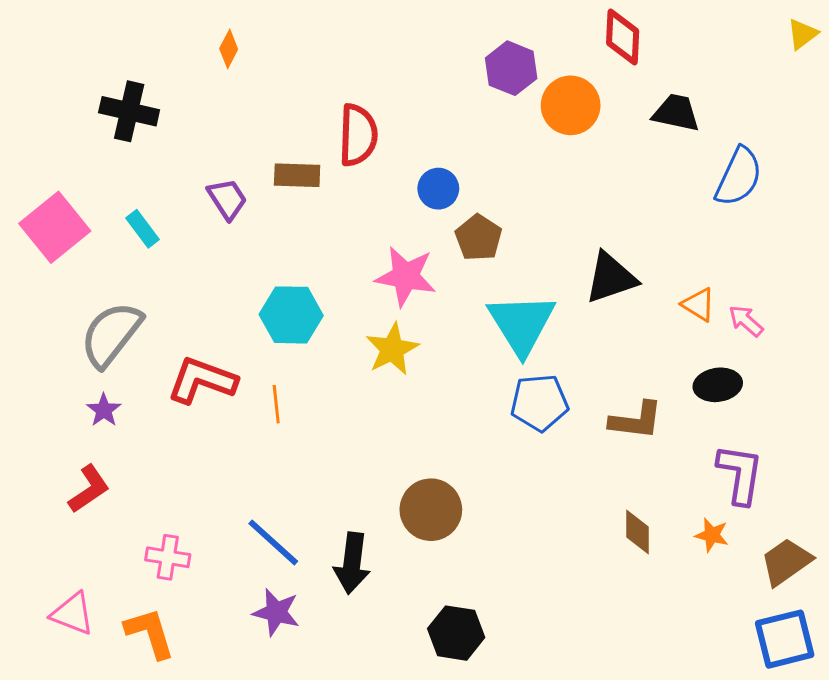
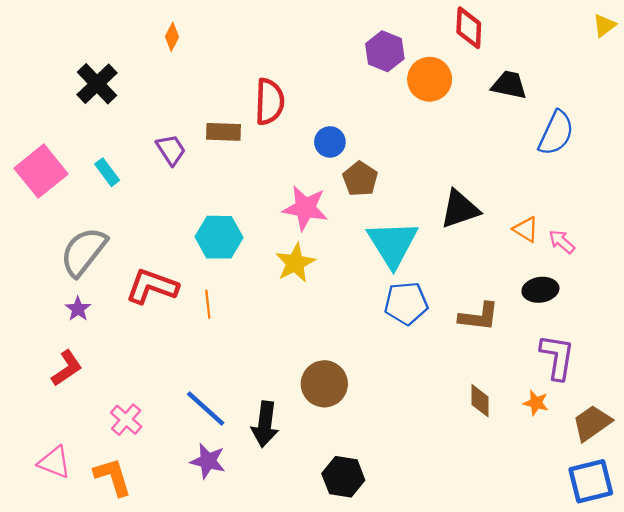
black cross: (129, 111) -> (97, 84), turned 33
pink cross: (168, 557) -> (126, 420), turned 32

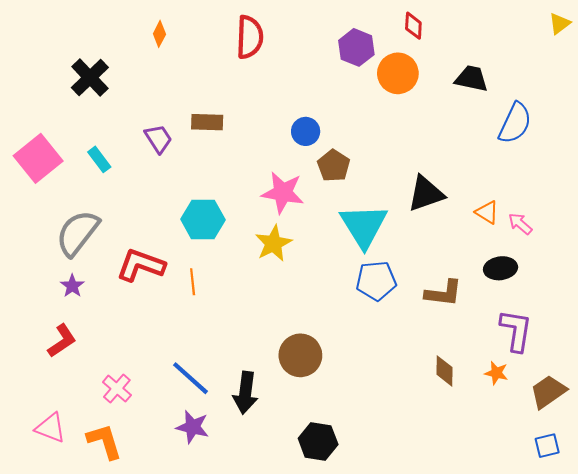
red diamond: (469, 28) -> (413, 26), moved, size x0.7
red semicircle: (269, 102) -> (250, 37), moved
blue square: (591, 481) -> (547, 446), size x0.6

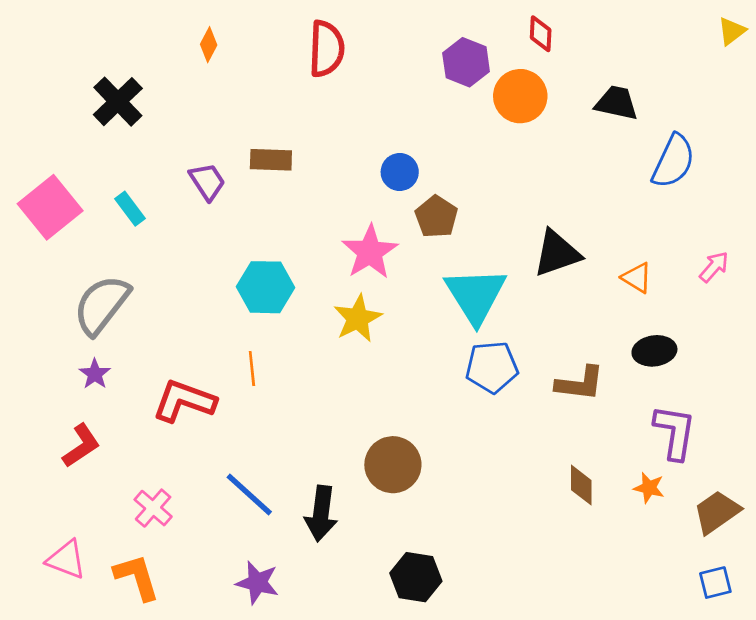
pink star: (283, 193) -> (370, 252), turned 30
pink arrow: (520, 224) -> (714, 267), moved, turned 90
red L-shape: (141, 265) -> (184, 401), moved
purple star: (193, 427) -> (257, 583), moved

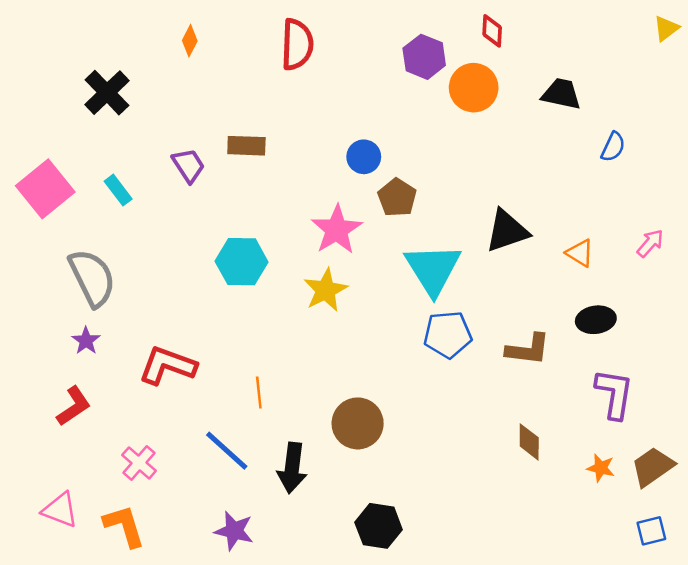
blue semicircle: (673, 161) -> (613, 147), size x0.6
gray semicircle: (102, 305) -> (92, 278), turned 116
orange line: (252, 368) -> (259, 393), moved
orange star: (649, 488) -> (601, 468), moved

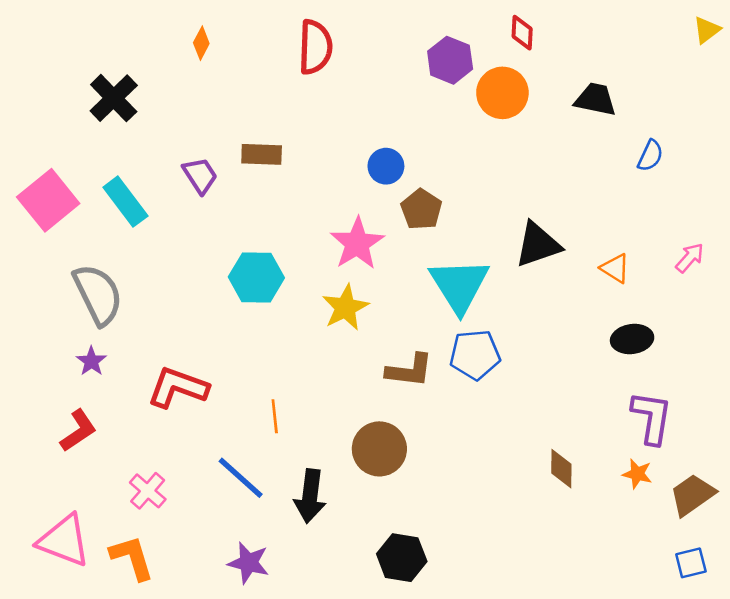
cyan rectangle: (118, 190) -> (125, 202), size x1.5
brown L-shape: (528, 349) -> (410, 370), moved
orange star: (601, 468) -> (637, 474), moved
pink triangle: (60, 510) -> (64, 541), size x1.4

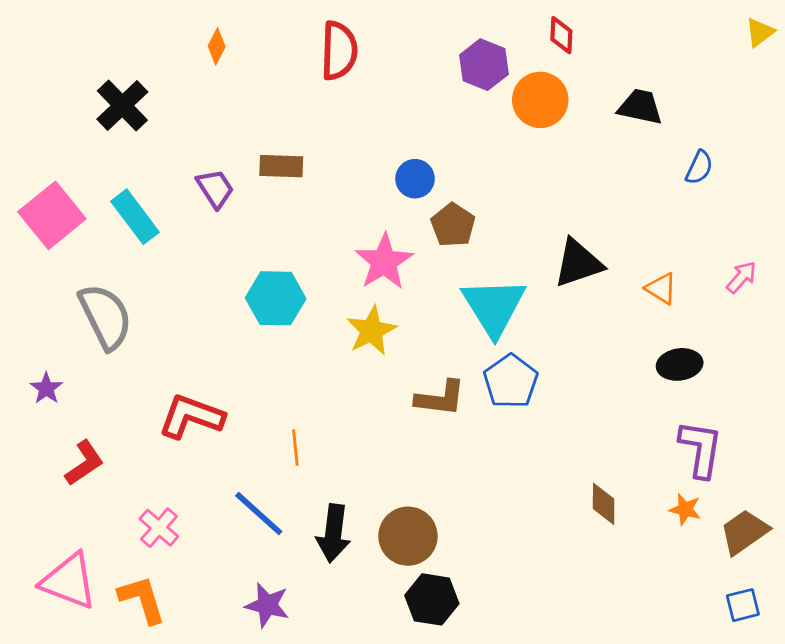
blue pentagon: (475, 355) -> (511, 381), turned -30
purple star: (91, 361) -> (46, 388), moved
brown circle: (379, 449) -> (408, 536), moved

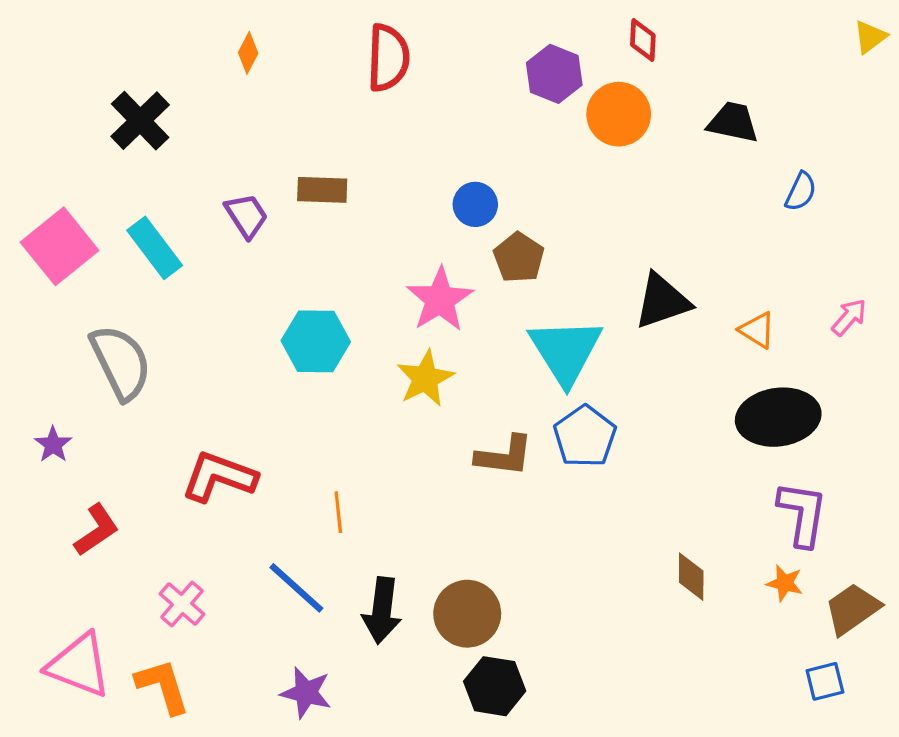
black ellipse: (680, 364) -> (778, 417), size x1.6
blue square: (743, 605) -> (825, 681), moved

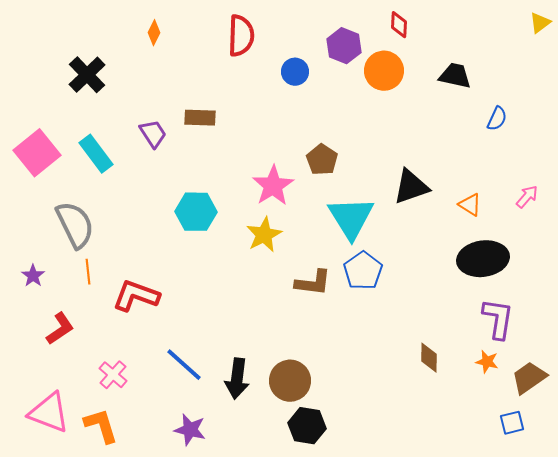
blue circle: (475, 204) -> (295, 72), moved
orange line: (338, 512) -> (88, 272), moved

